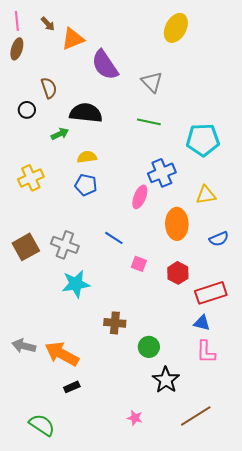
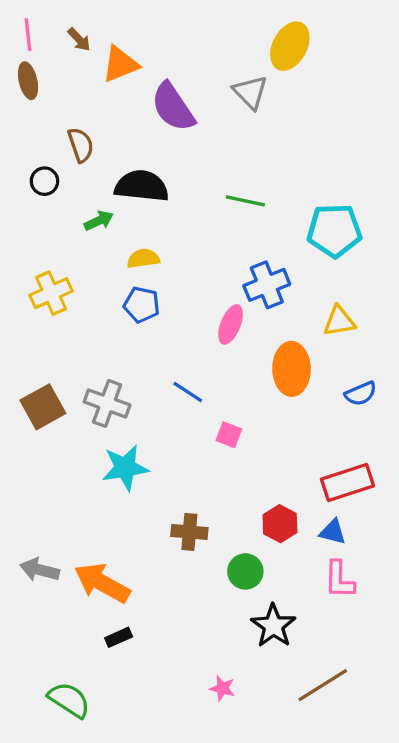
brown ellipse: (17, 49) -> (28, 81), turned -30
gray triangle: (152, 82) -> (250, 92), moved
red hexagon: (178, 273) -> (280, 524), moved

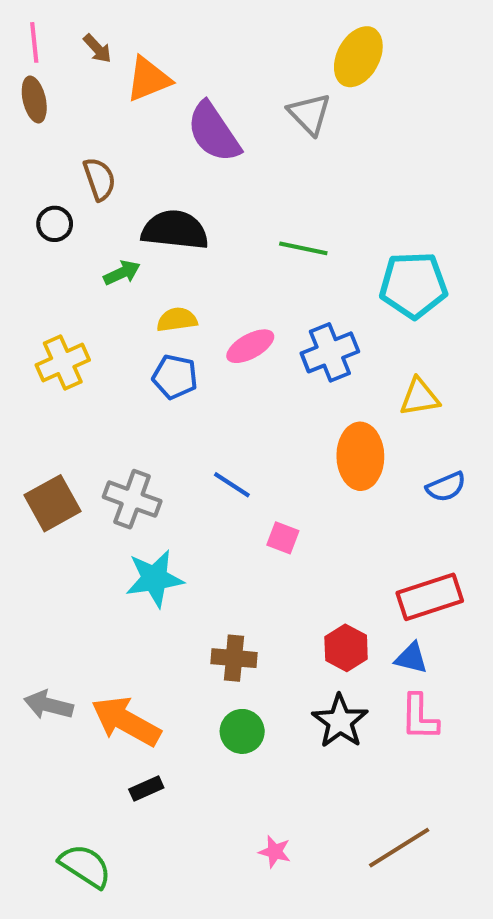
pink ellipse: (231, 324) -> (250, 346), moved, turned 39
green circle: (245, 571) -> (242, 731), moved
black star: (273, 626) -> (340, 721), moved

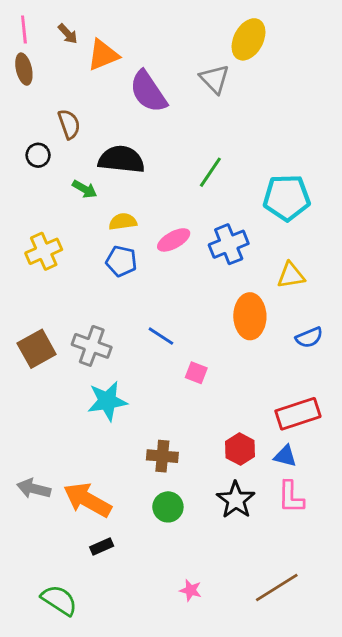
green line: (303, 248) -> (210, 172), turned -68
green arrow: (122, 273) -> (85, 189), turned 55

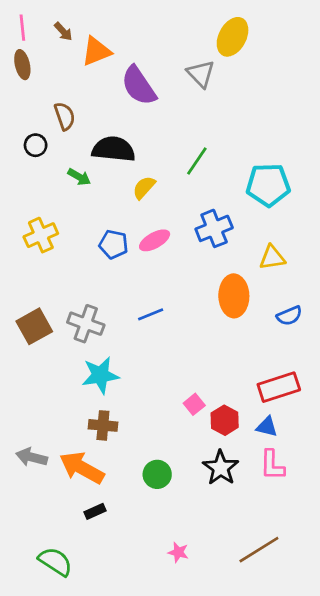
yellow semicircle: (123, 222) -> (144, 188), moved, turned -40
pink ellipse: (174, 240) -> (155, 240), moved
blue line: (161, 336) -> (151, 314), turned -55
pink square: (196, 373) -> (194, 404), moved, turned 30
brown cross: (162, 456) -> (103, 425), moved

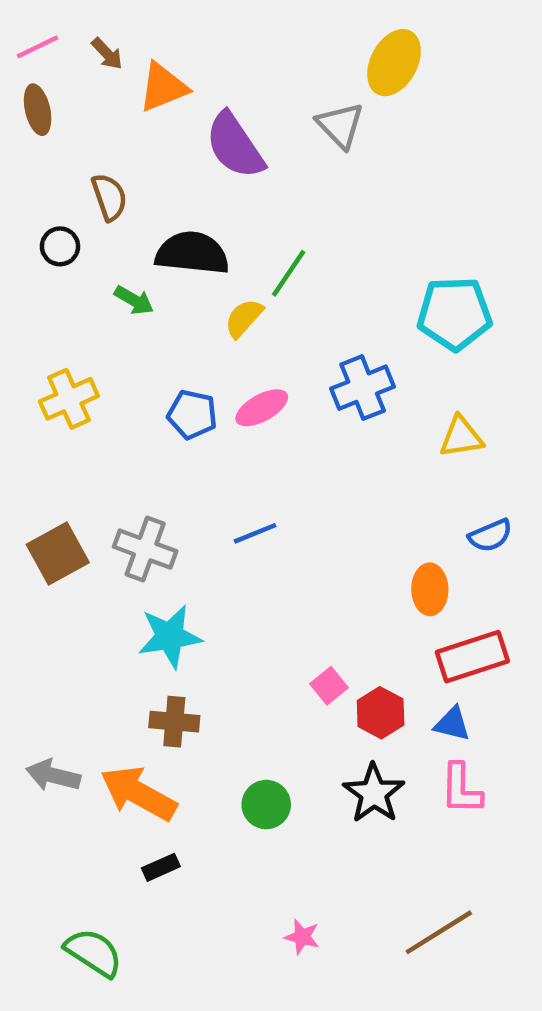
pink line: (22, 28) -> (38, 47), turned 70
green line: (197, 161) -> (289, 273), moved
orange ellipse: (234, 296) -> (430, 589), moved, size x0.7

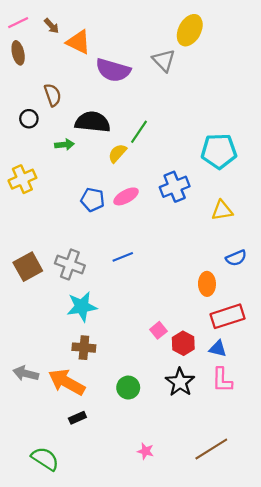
orange triangle: (163, 87) -> (79, 42), turned 48
purple semicircle: (235, 146) -> (113, 70), turned -40
green arrow: (134, 300) -> (64, 145), turned -36
yellow cross: (69, 399) -> (22, 179), moved

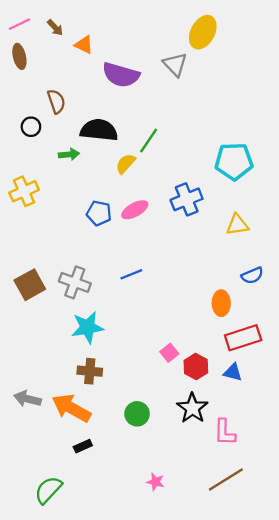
orange triangle: (79, 42) -> (84, 45), size x0.7
pink L-shape: (222, 380) -> (225, 432), moved
green semicircle: (45, 459) -> (48, 490), turned -80

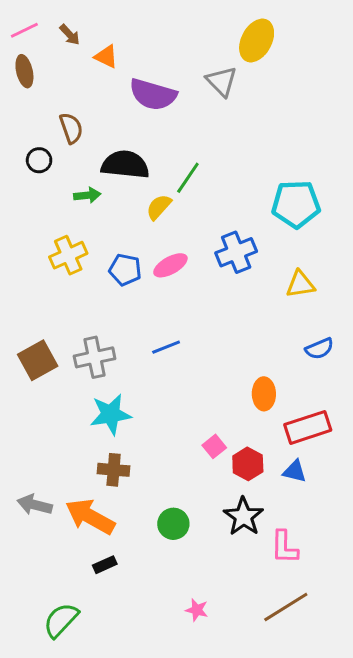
yellow cross: (24, 191) -> (68, 255), moved
gray cross: (75, 282) -> (95, 357), turned -32
orange ellipse: (221, 303) -> (264, 394), moved

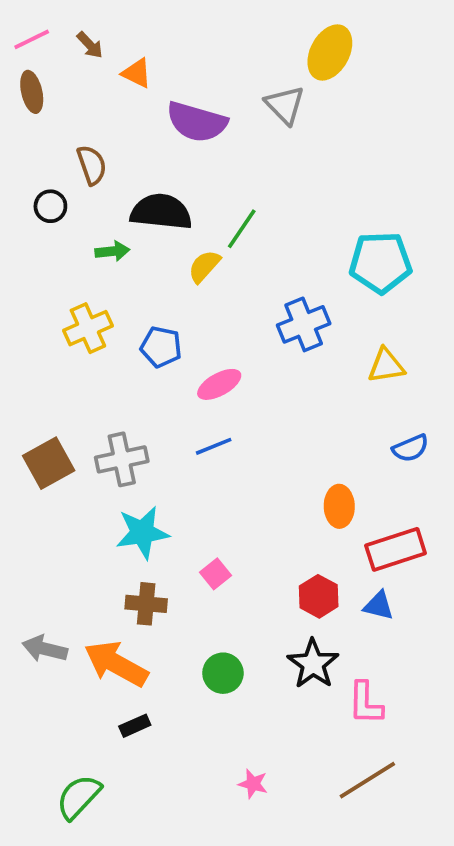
pink ellipse: (170, 265) -> (219, 384), moved
pink square: (214, 446) -> (215, 574), moved

